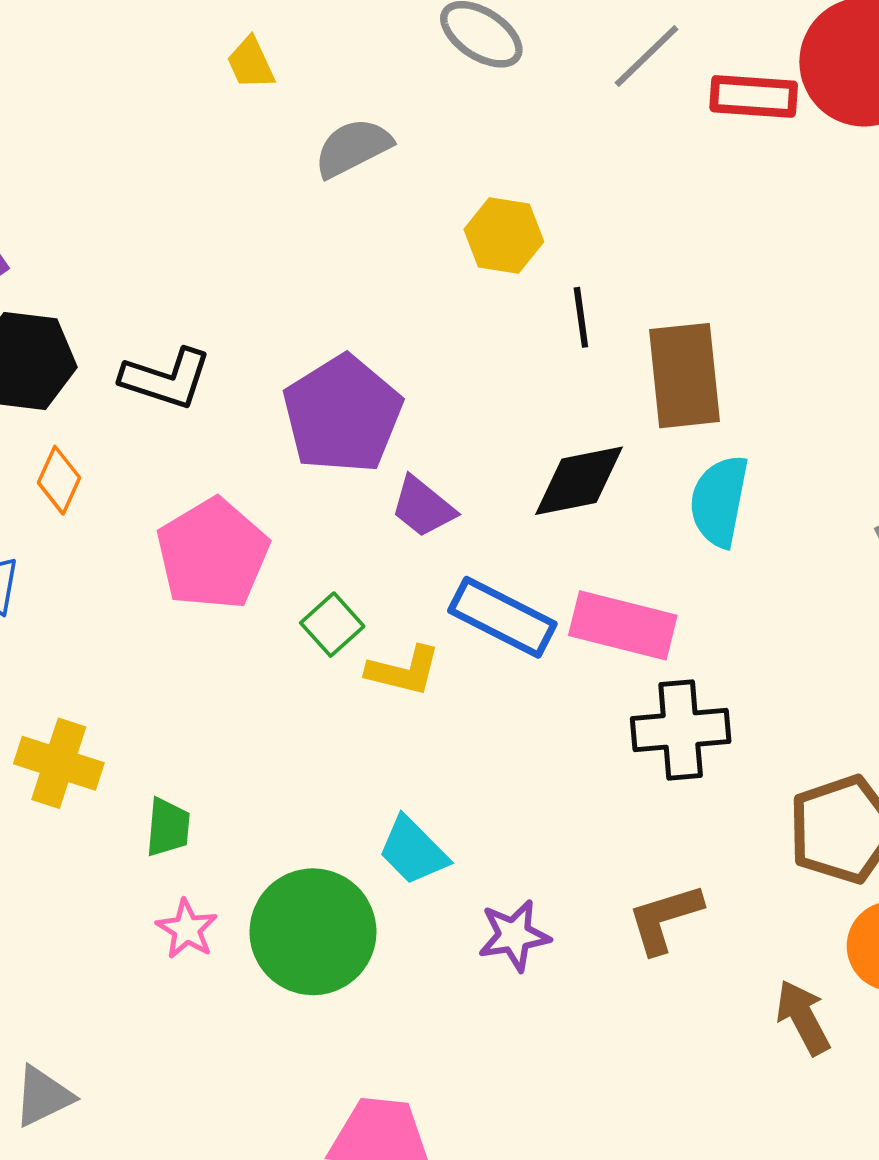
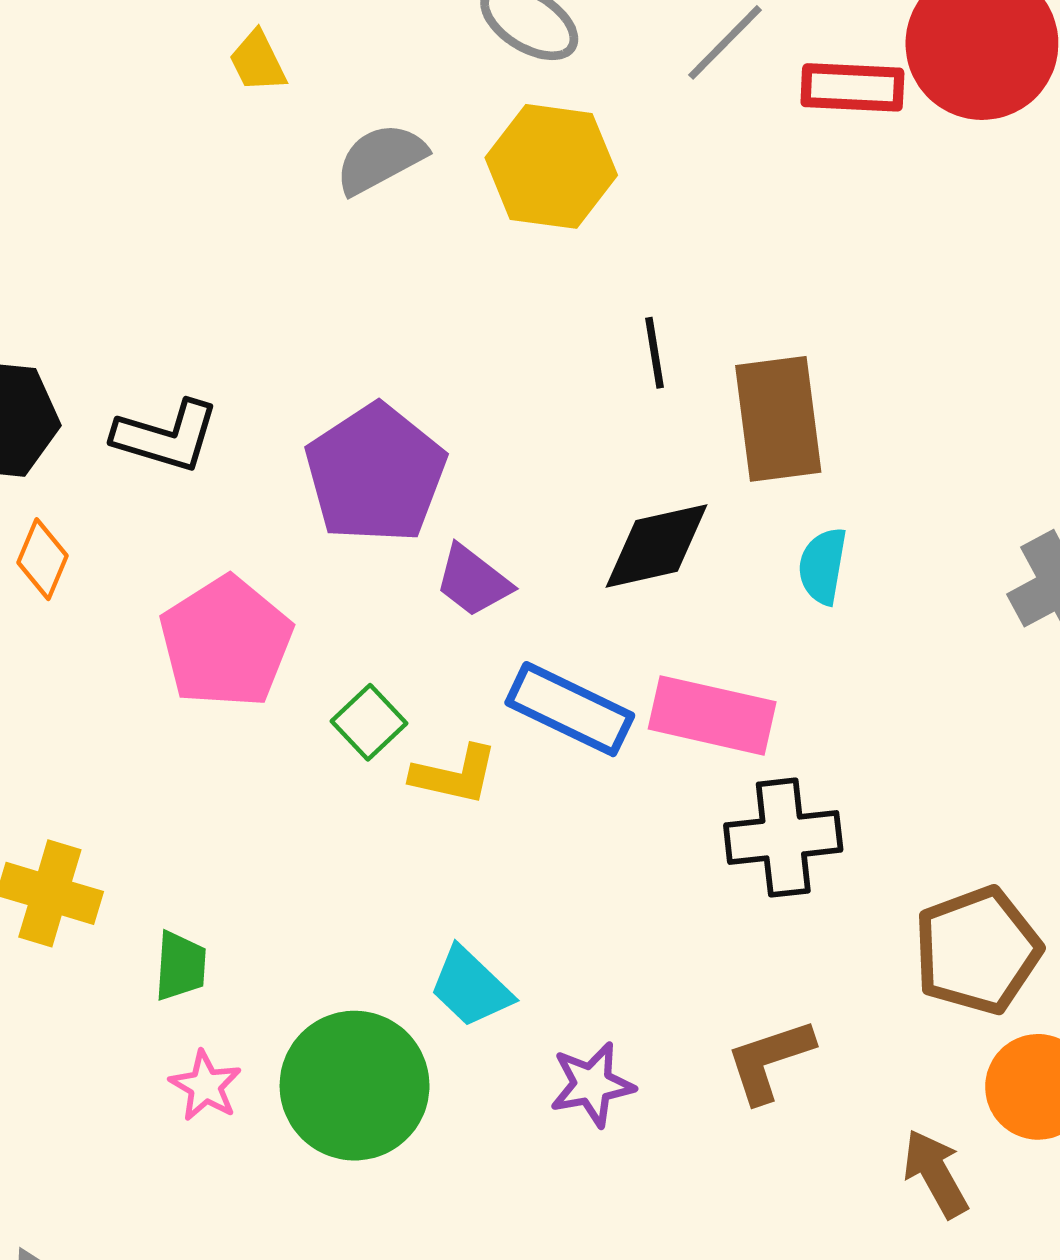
yellow hexagon: (504, 236) -> (551, 166), moved, size x1.4
cyan semicircle: (719, 501) -> (823, 566), size x0.7

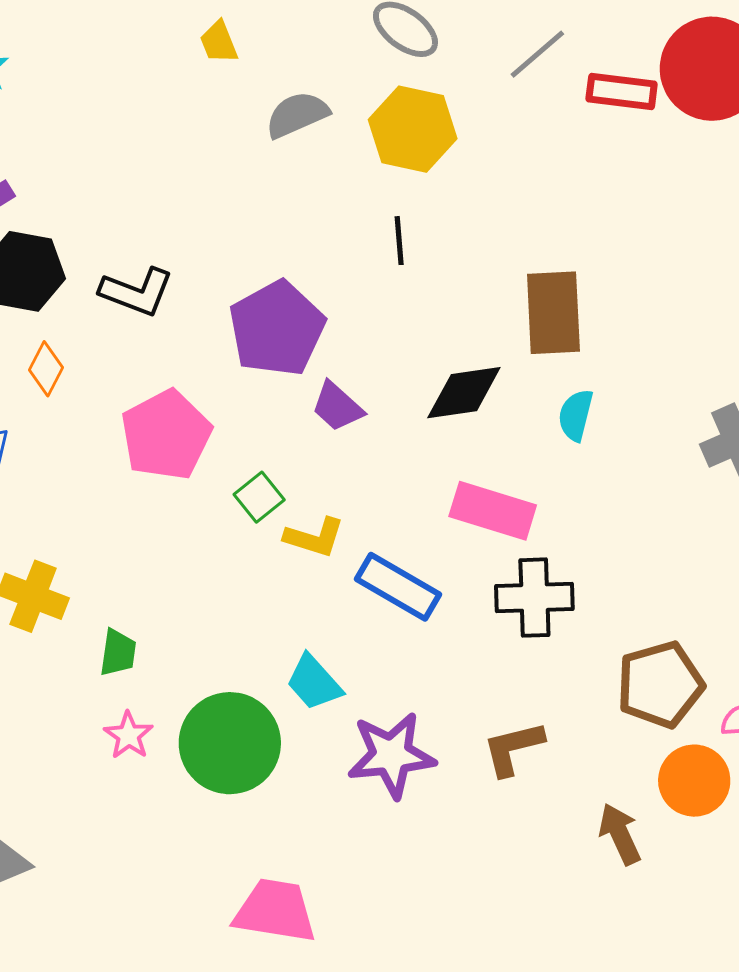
black line: (654, 353) -> (399, 241), moved
blue rectangle: (570, 709) -> (398, 587), moved
purple star: (592, 1084) -> (391, 755), size x1.5

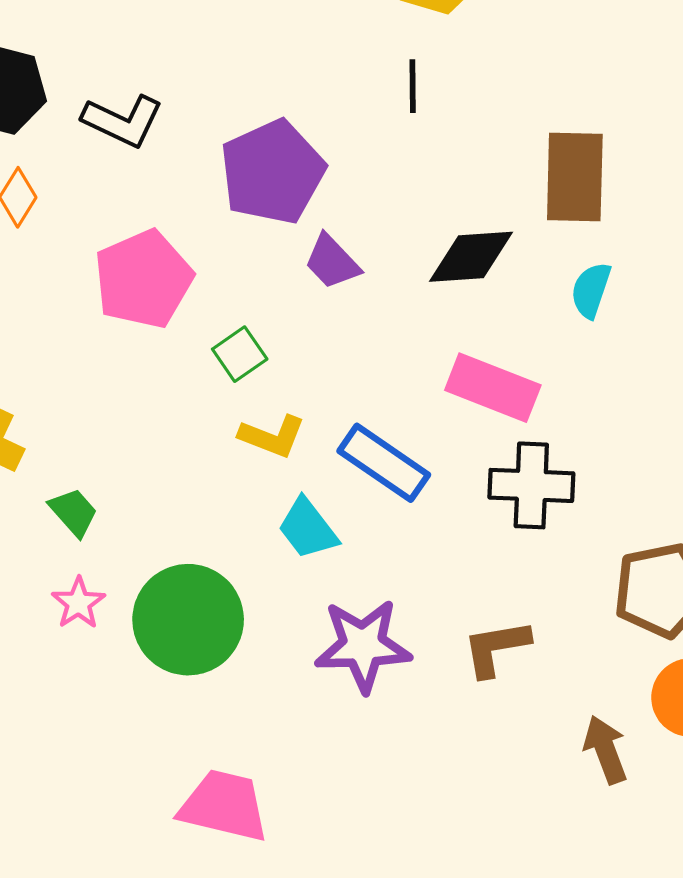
yellow L-shape: (314, 537) -> (272, 436), moved
green trapezoid: (118, 653) -> (74, 512), turned -54
cyan trapezoid: (314, 682) -> (308, 529), moved

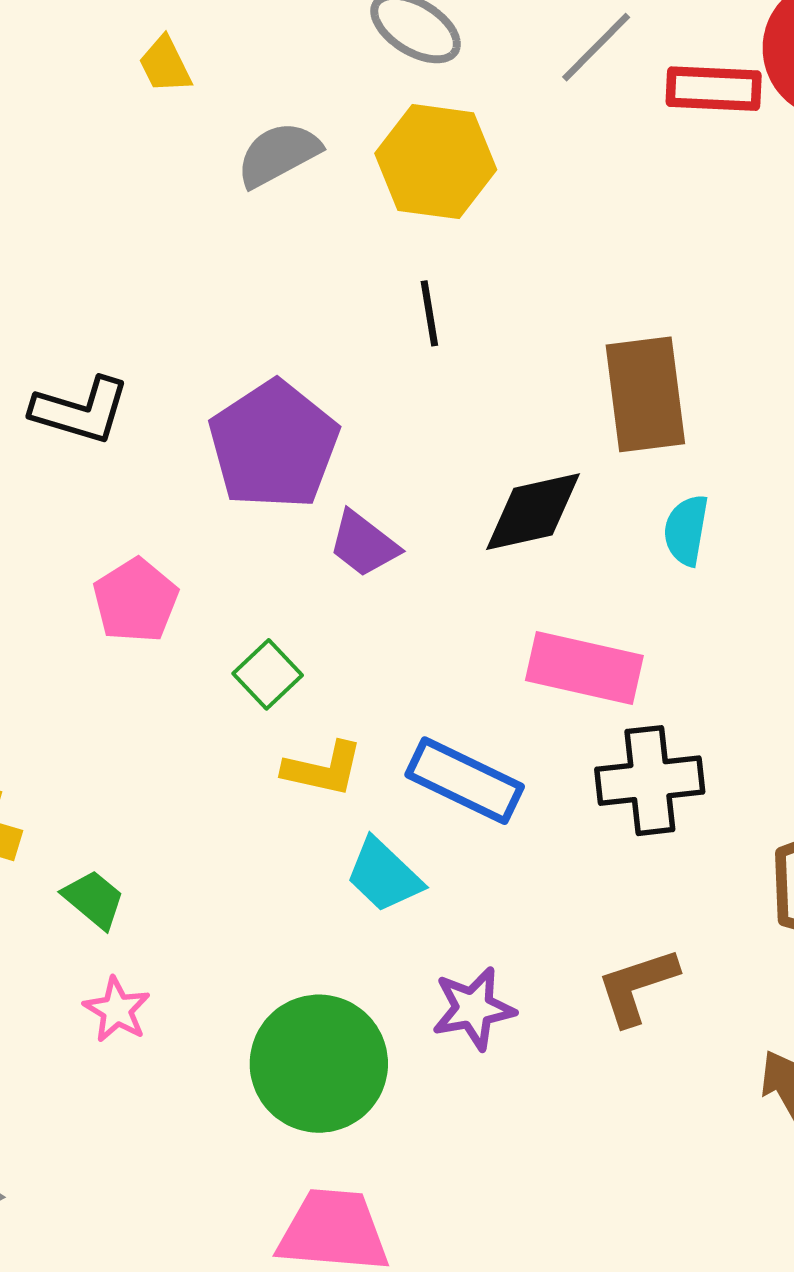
pink pentagon: (143, 279) -> (136, 600), size x0.7
green circle: (188, 620) -> (319, 1064), moved
purple star: (363, 646) -> (473, 1008), size x0.7

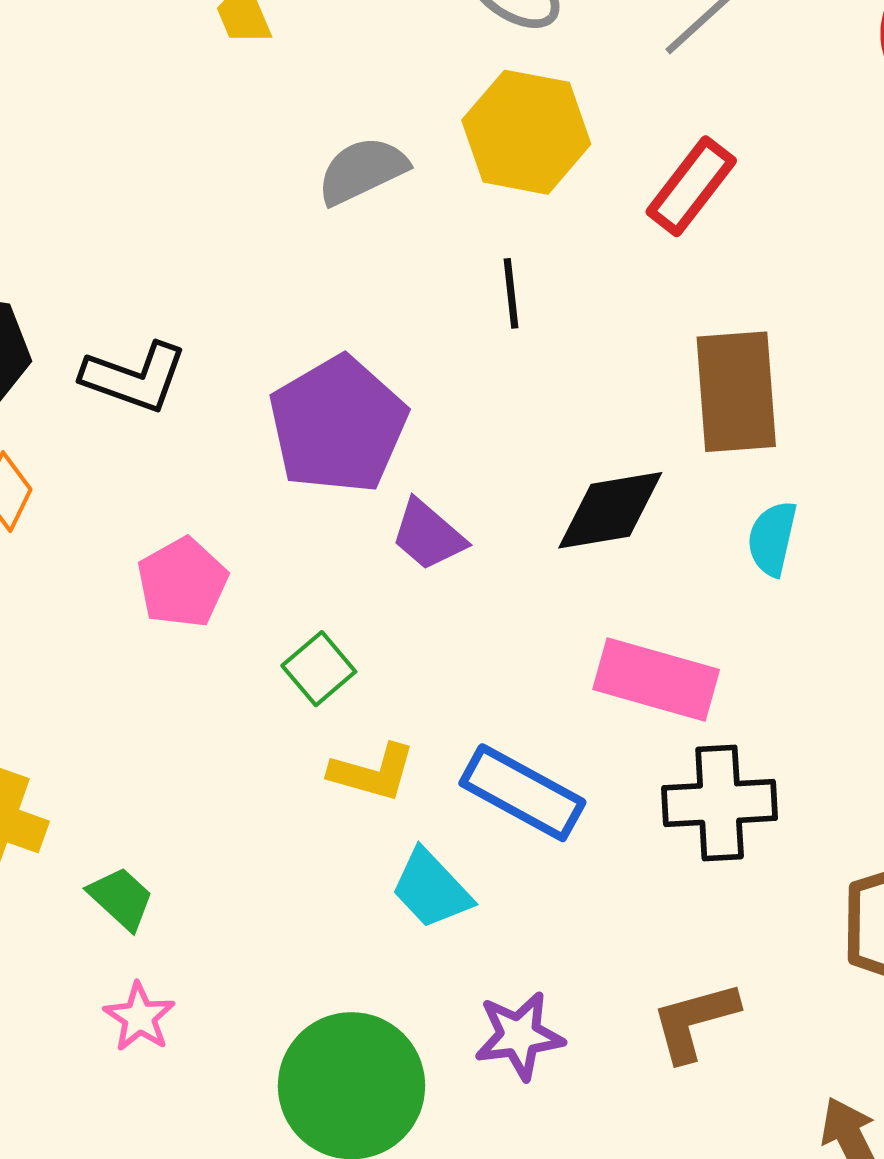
red rectangle: (714, 89) -> (691, 186), moved, turned -58
gray semicircle: (278, 154) -> (362, 171), moved

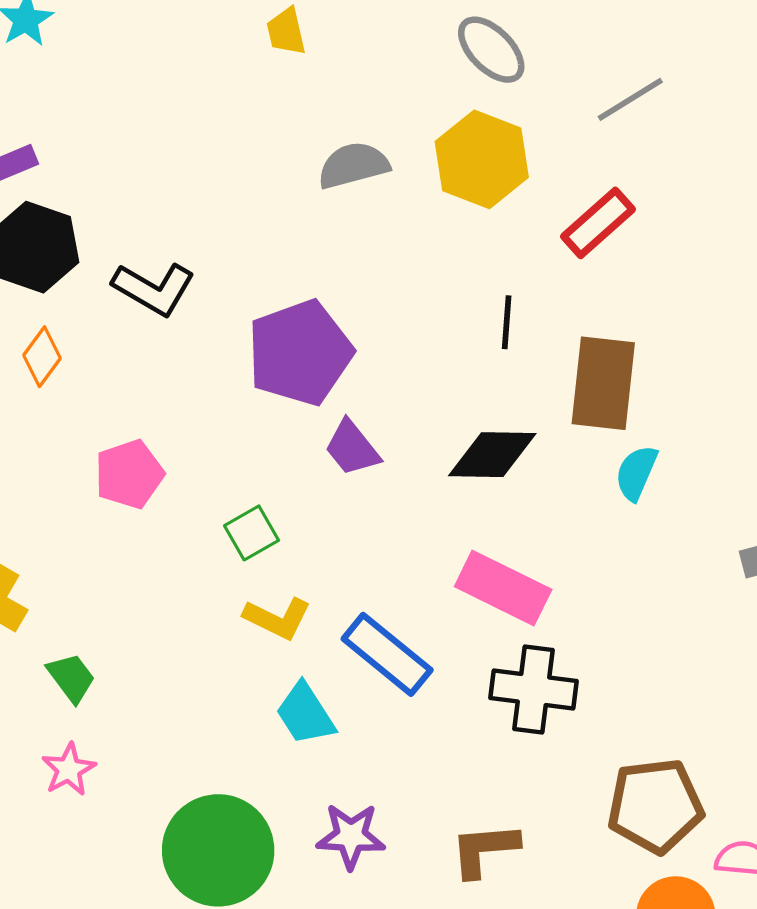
black line: (511, 293) -> (507, 322), moved
cyan semicircle: (772, 538) -> (636, 473), moved
pink pentagon: (182, 583) -> (129, 474), moved

